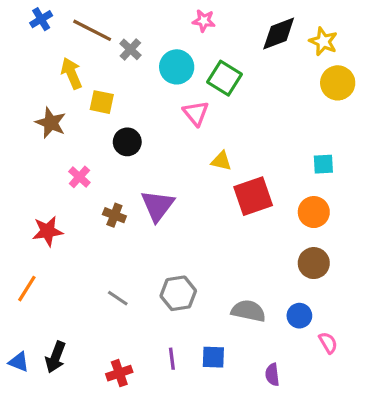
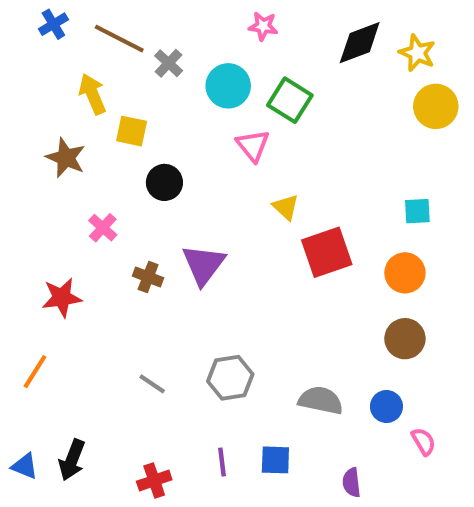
yellow triangle: (221, 161) -> (286, 207), turned 30

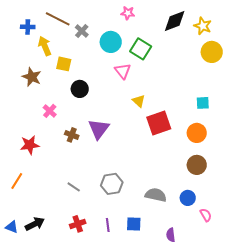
blue cross: (53, 24) -> (28, 27), moved, turned 32
black arrow: (72, 460) -> (35, 224), turned -138
red cross: (154, 480) -> (78, 224), moved

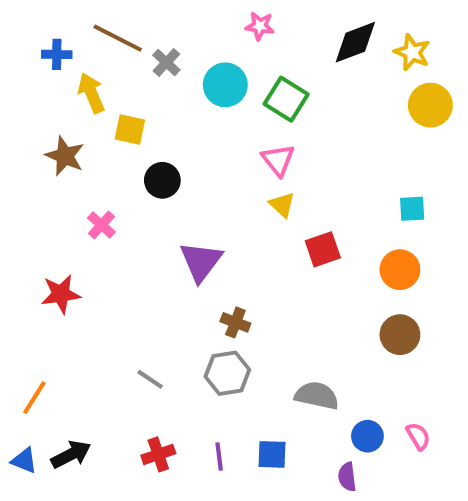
pink triangle: (123, 71) -> (278, 160), moved
red square: (159, 123) -> (323, 249), size x0.7
brown cross: (72, 135) -> (235, 322), moved
orange line: (17, 181) -> (34, 398), moved
blue circle: (188, 198) -> (367, 436), moved

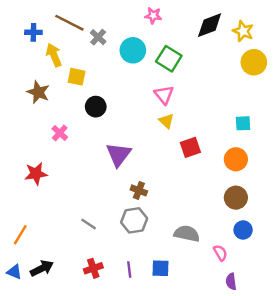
blue circle: (367, 436) -> (243, 230), moved
pink semicircle: (418, 436) -> (220, 253), moved
purple semicircle: (347, 477) -> (231, 281), moved

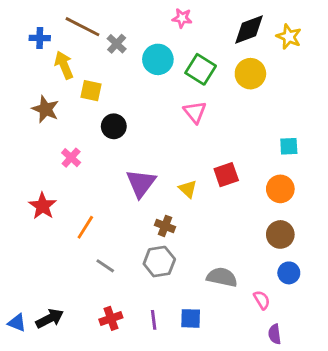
yellow circle: (254, 62) -> (250, 74), moved
yellow triangle: (166, 121) -> (188, 189), moved
red star: (36, 174) -> (43, 206), turned -30
orange line: (20, 235) -> (85, 227), moved

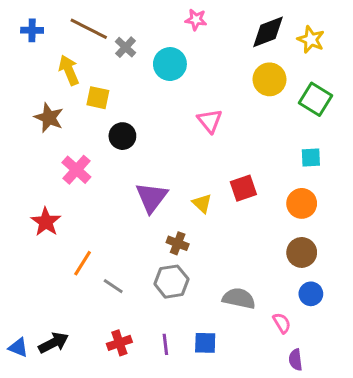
blue cross: (40, 38) -> (32, 30), moved
green square: (201, 69) -> (315, 99), moved
pink cross: (71, 158) -> (76, 170), size x1.4
orange line: (85, 227) -> (83, 263), moved

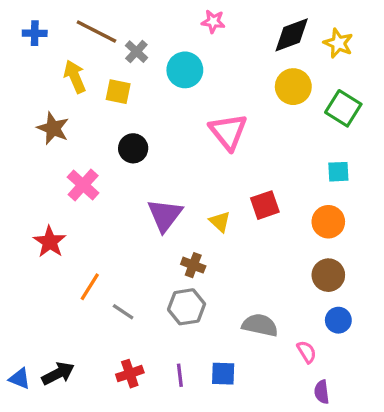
yellow square: (98, 98) -> (118, 92), moved
pink triangle: (210, 121) -> (228, 132), size x1.4

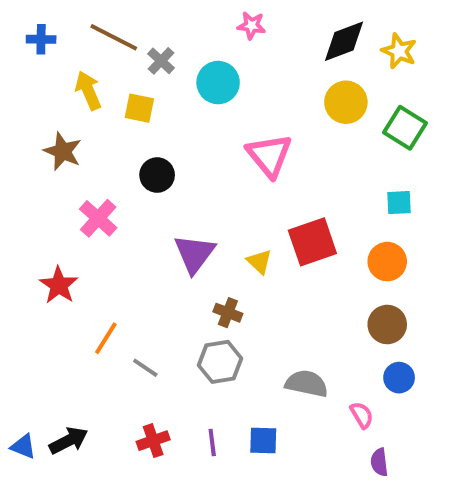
red square: (265, 205) -> (312, 242), size x1.4

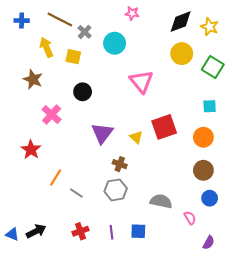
purple semicircle: (379, 462) -> (209, 243), moved, turned -144

